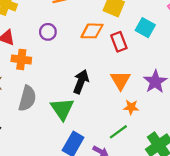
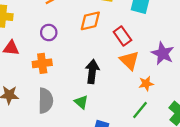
red rectangle: (119, 42) -> (122, 36), moved
orange cross: (21, 59) -> (42, 63), moved
green triangle: (62, 109) -> (81, 102), size x0.6

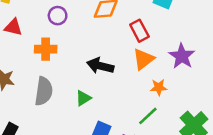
orange triangle: (129, 61) -> (143, 59), turned 30
black arrow: (92, 72) -> (100, 66), turned -90
green triangle: (81, 102) -> (83, 98), turned 40

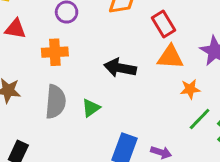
orange triangle: (143, 59) -> (170, 57), turned 45
green triangle: (83, 98) -> (91, 108), moved
green line: (148, 116) -> (200, 119), moved

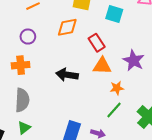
green triangle: (91, 108) -> (24, 128), moved
green line: (200, 119) -> (114, 110), moved

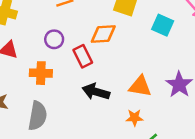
red rectangle: (97, 43) -> (83, 56), moved
orange star: (117, 88) -> (134, 118), moved

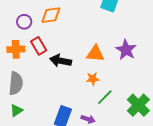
orange diamond: (103, 34) -> (51, 15), moved
red rectangle: (83, 56) -> (39, 46), moved

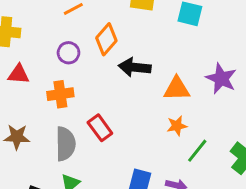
orange diamond: (51, 15) -> (106, 39), turned -35
red rectangle: (39, 46) -> (100, 128), moved
black arrow: (61, 61) -> (135, 67), moved

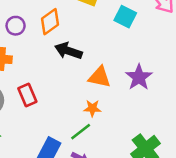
green line: (197, 151) -> (81, 132), moved

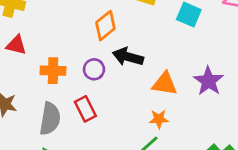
purple circle: (16, 26) -> (94, 69), moved

